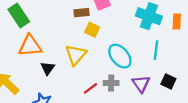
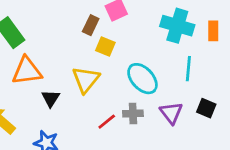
brown rectangle: (81, 13) -> (91, 25), turned -56

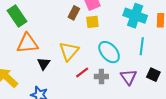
yellow square: (105, 47) -> (92, 22), moved, turned -32
red line: (107, 122) -> (82, 73), moved

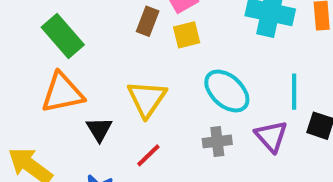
green rectangle: (17, 16) -> (63, 36), moved
cyan line: (142, 46) -> (294, 92), moved
red line: (82, 73) -> (148, 155), moved

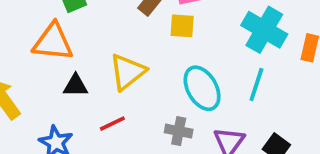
cyan line: (294, 92) -> (256, 84), moved
black triangle: (99, 129) -> (75, 86), turned 44

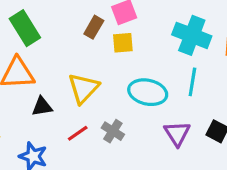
cyan ellipse: (202, 88) -> (148, 92), turned -39
gray cross: (179, 131) -> (113, 131), moved, turned 30

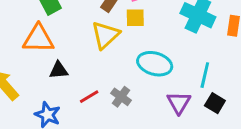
cyan line: (192, 82) -> (205, 75), moved
yellow triangle: (83, 88) -> (105, 35), moved

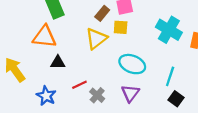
gray cross: (121, 97) -> (97, 95), moved
purple triangle: (179, 103) -> (130, 93), moved

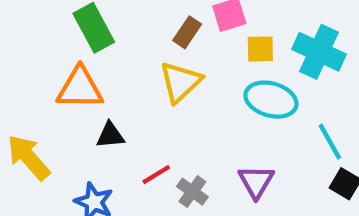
yellow square: (121, 27) -> (260, 49), moved
cyan ellipse: (132, 64) -> (271, 100), moved
cyan line: (170, 76) -> (330, 142), turned -42

